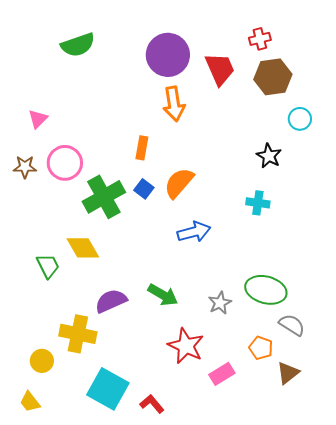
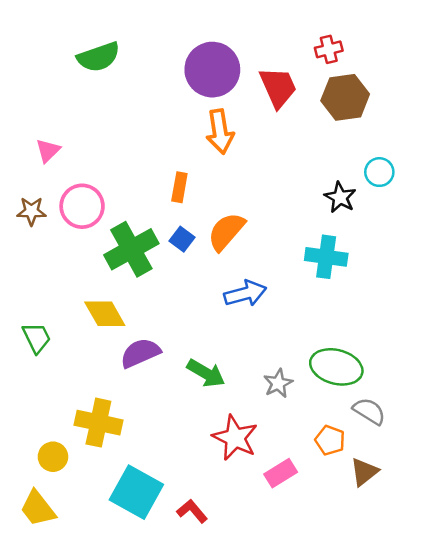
cyan circle: (300, 119) -> (379, 172), moved
cyan cross: (258, 203) -> (326, 257), size x1.4
green trapezoid: (48, 266) -> (36, 338), moved
purple semicircle: (111, 301) -> (140, 353), moved
yellow trapezoid: (30, 402) -> (38, 509), size x1.4

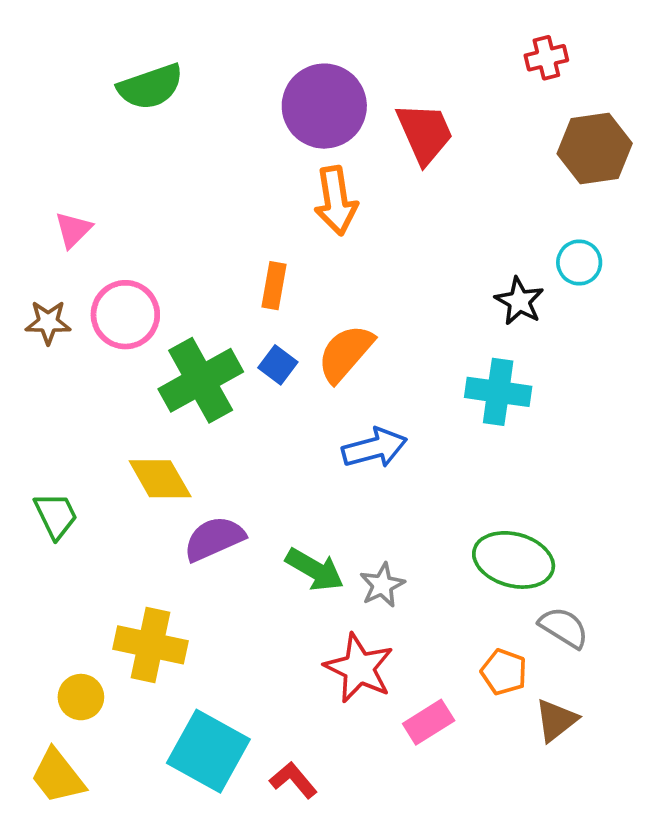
red cross: (329, 49) -> (546, 58), moved
brown hexagon: (345, 97) -> (595, 149), moved
gray star: (278, 383) -> (382, 585), moved

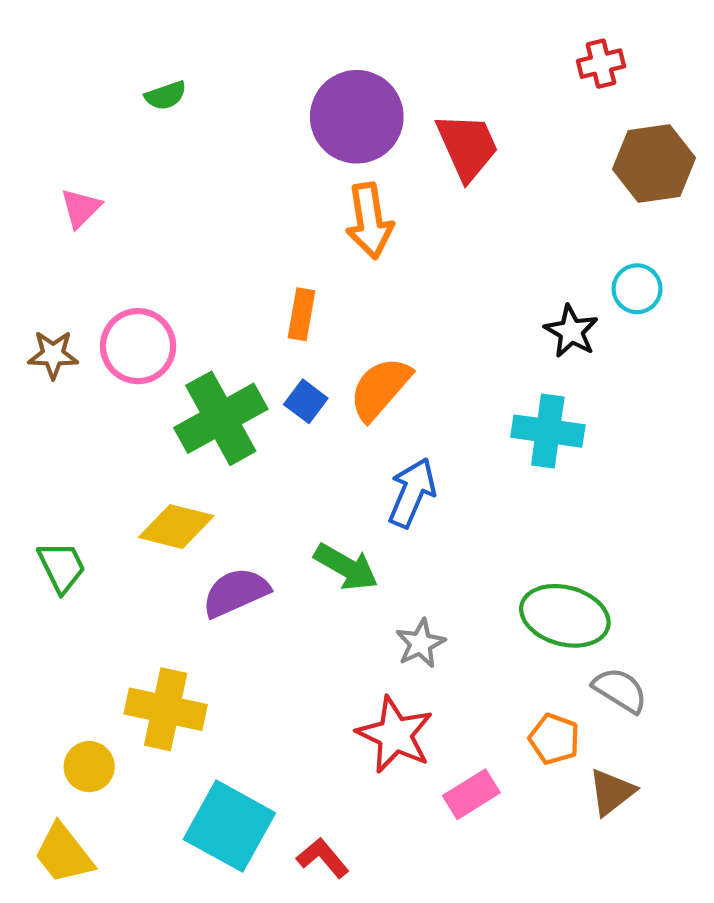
green semicircle: (150, 87) -> (166, 96), size x0.6
pink triangle: (73, 230) -> (81, 208), moved
blue arrow: (374, 448) -> (412, 493), turned -52
yellow diamond: (160, 479) -> (176, 527), turned -46
green arrow: (315, 570) -> (346, 567), moved

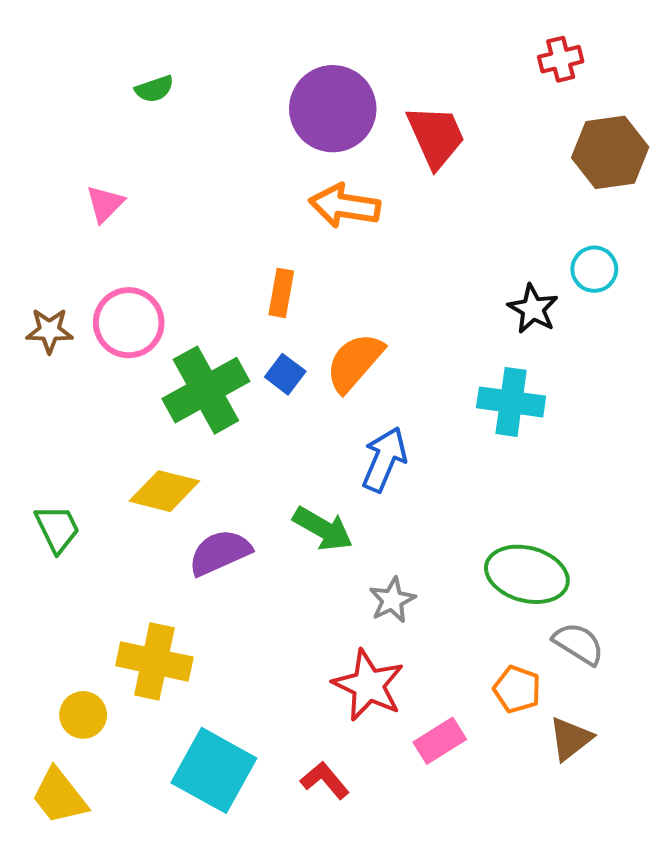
pink triangle: (81, 208) -> (105, 204), moved
orange arrow: (369, 221) -> (345, 206), turned 108
red L-shape: (323, 858) -> (325, 780), moved

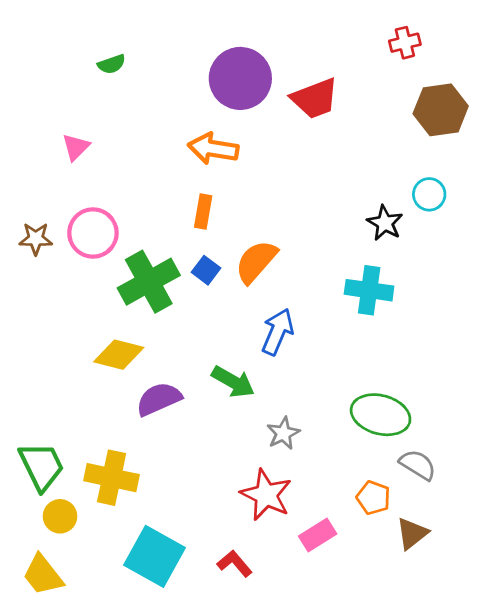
red trapezoid: (436, 136) -> (315, 98), turned 93
orange arrow: (345, 206) -> (213, 149), moved
green trapezoid: (57, 529) -> (41, 466), moved, size x1.4

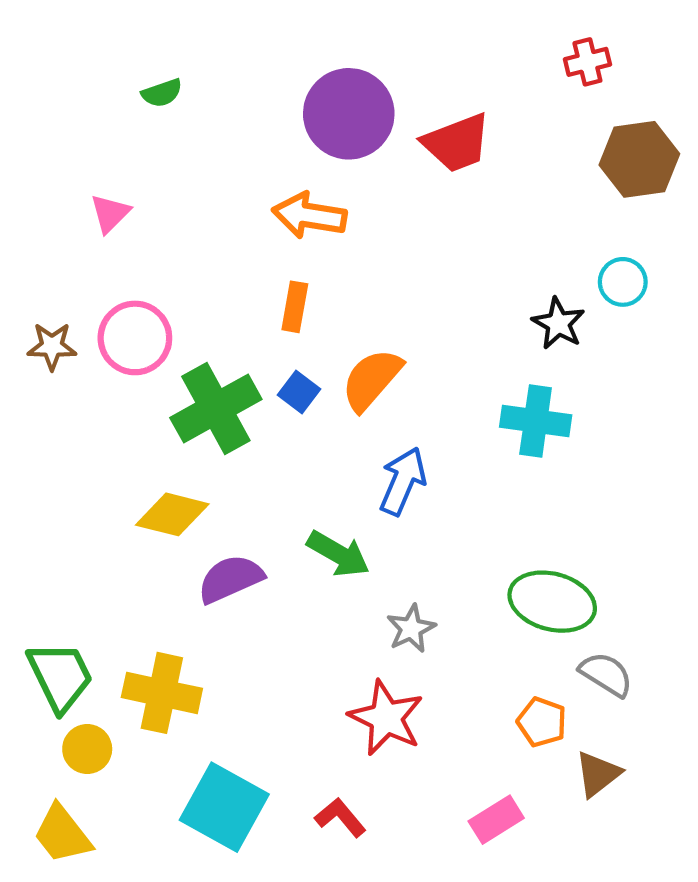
pink rectangle: (318, 535) -> (496, 820), moved

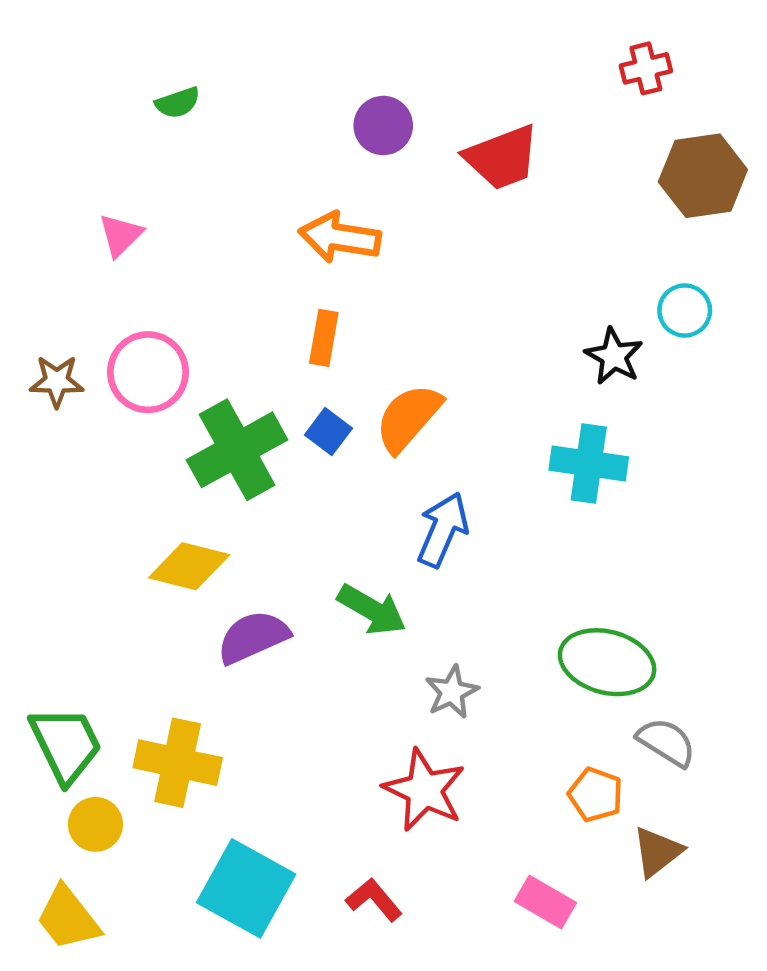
purple circle: (349, 114) -> (383, 126), size x0.6
pink rectangle: (496, 820) -> (545, 902), turned 62

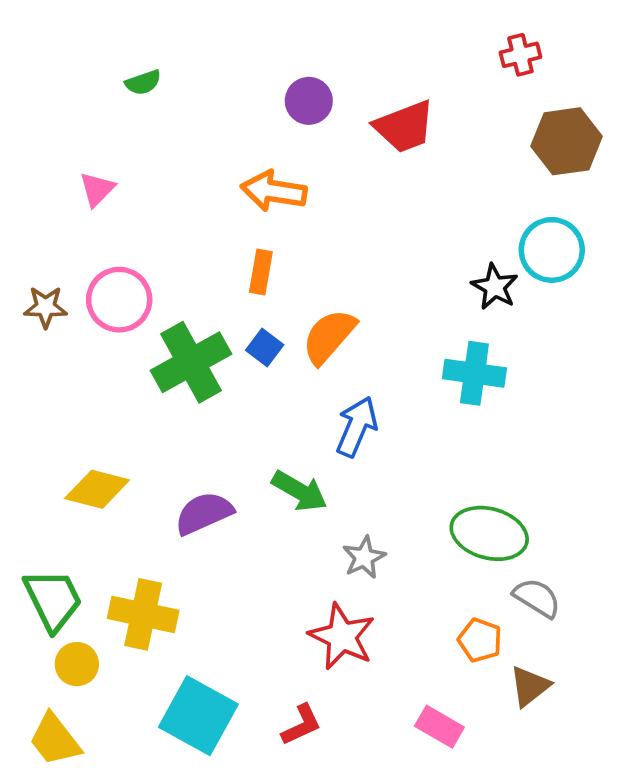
cyan circle: (685, 310) -> (552, 250), size x1.5
yellow diamond: (189, 566) -> (97, 489), moved
red L-shape: (374, 900) -> (301, 725), turned 105

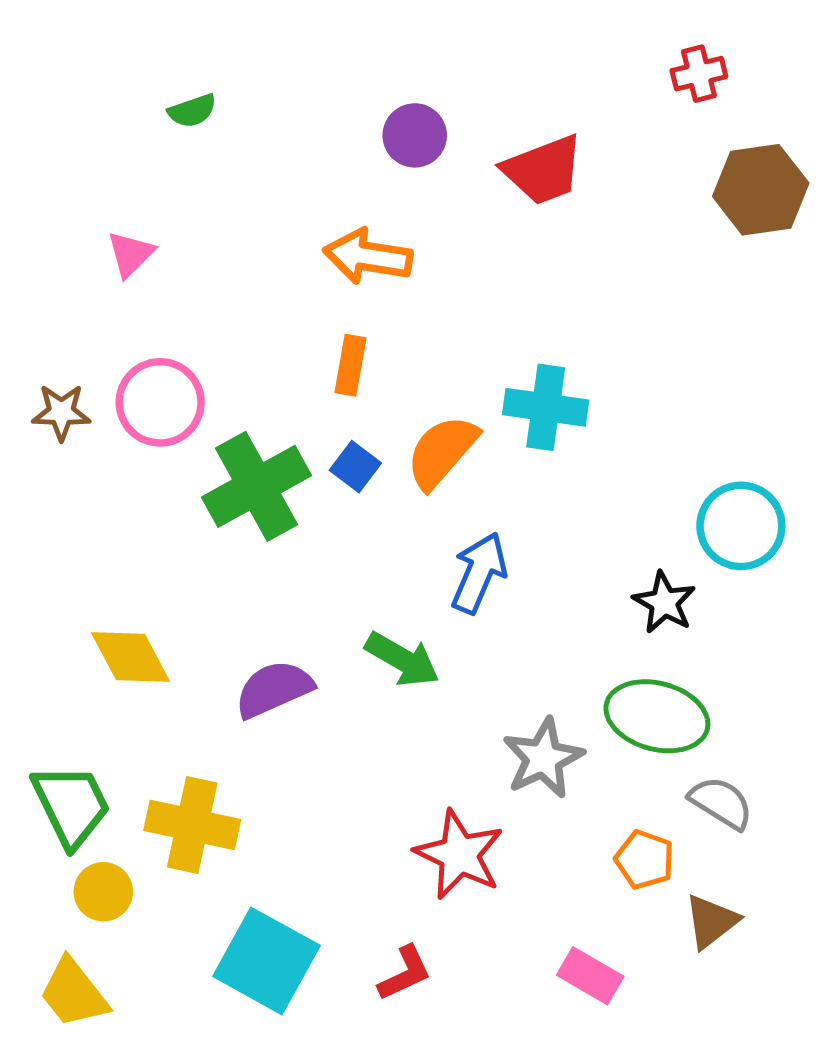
cyan circle: (552, 250) -> (741, 526), moved
black star: (495, 287) -> (664, 603), moved
cyan cross: (474, 373) -> (546, 407), moved
yellow diamond: (97, 489) -> (130, 657), turned 48
gray star: (364, 557) -> (543, 758), moved, size x1.4

